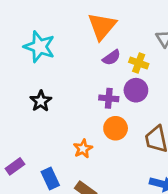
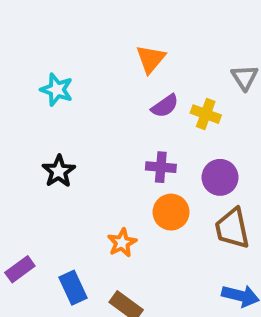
orange triangle: (102, 26) -> (151, 59), size x0.7
cyan star: (39, 47) -> (57, 90), size x0.7
purple circle: (136, 90) -> (220, 177), moved

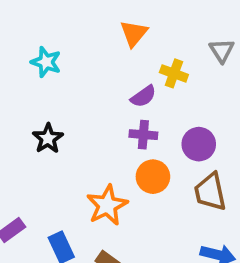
purple semicircle: (165, 106) -> (143, 96), moved
yellow cross: (206, 114) -> (174, 73), moved
orange star: (122, 243) -> (107, 205), size x1.5

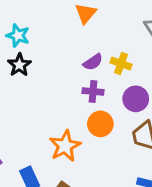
yellow cross: (174, 73) -> (121, 64), moved
black star: (48, 138) -> (19, 65), moved

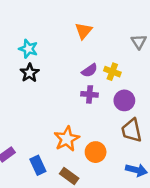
orange circle: (100, 124) -> (96, 152), moved

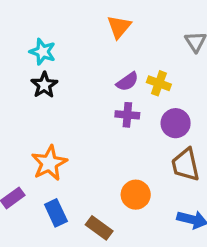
orange star: (67, 139) -> (49, 163), moved

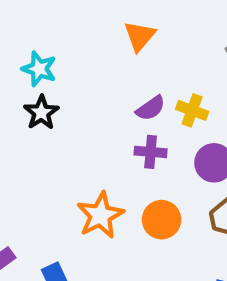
orange star: (49, 163) -> (100, 215), moved
orange circle: (136, 195) -> (162, 220), moved

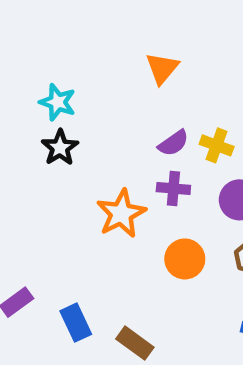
orange star: (100, 215) -> (121, 214), moved

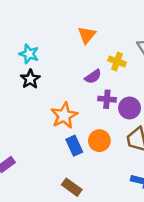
yellow cross: (217, 145) -> (117, 61), moved
purple cross: (173, 189) -> (107, 99), moved
blue rectangle: (76, 323) -> (74, 146), moved

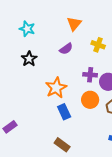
cyan star: (29, 54) -> (27, 29), moved
purple semicircle: (93, 77) -> (66, 49), moved
orange circle: (99, 141) -> (90, 100), moved

